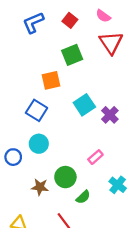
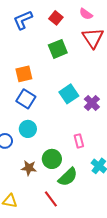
orange square: (51, 80) -> (24, 74), moved
pink rectangle: (95, 157) -> (79, 141), turned -64
green semicircle: (83, 197) -> (68, 177), size x1.5

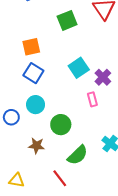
pink rectangle: (79, 141) -> (92, 99), moved
green circle: (52, 159) -> (61, 125), moved

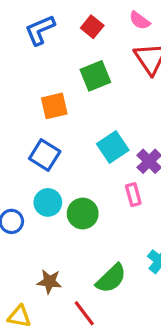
orange square: (31, 47) -> (54, 106), moved
green circle: (61, 125) -> (83, 214), moved
brown star: (37, 146) -> (49, 282), moved

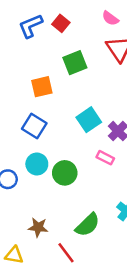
red square: (92, 27) -> (61, 23), moved
pink rectangle: (133, 195) -> (105, 158), turned -48

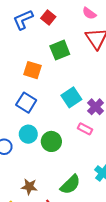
orange square: (42, 87) -> (32, 70), turned 30

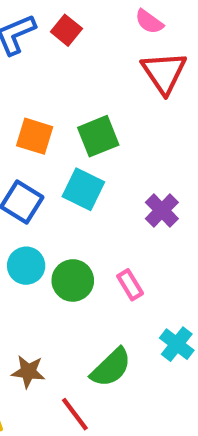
green square: (60, 50) -> (98, 136), moved
cyan square: (71, 97) -> (83, 189), moved, turned -30
pink rectangle: (85, 129) -> (130, 285), moved, turned 32

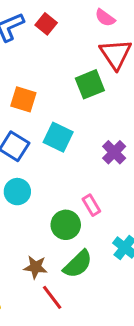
green square: (98, 136) -> (90, 84), moved
green circle: (73, 280) -> (66, 225), moved
brown star: (28, 372) -> (35, 267), moved

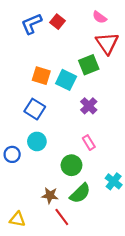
cyan square: (58, 137) -> (66, 80), moved
purple cross: (114, 152) -> (89, 106), moved
pink rectangle: (91, 205) -> (89, 143), moved

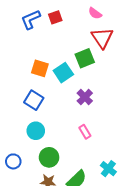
red square: (57, 22) -> (55, 17), turned 32
cyan square: (66, 80) -> (63, 73), turned 30
blue circle: (12, 154) -> (13, 161), moved
green circle: (71, 165) -> (49, 157), moved

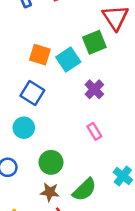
cyan circle: (36, 131) -> (24, 128), moved

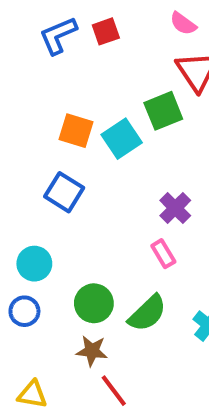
purple cross: (94, 89) -> (175, 208), moved
cyan circle: (24, 128) -> (34, 264), moved
green semicircle: (84, 190) -> (147, 313), moved

